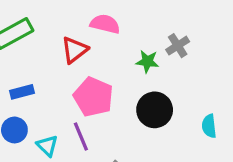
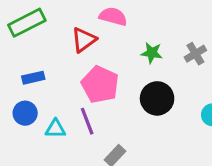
gray cross: (178, 46) -> (195, 54), moved
cyan triangle: (47, 146) -> (55, 129), turned -45

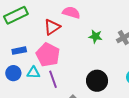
pink pentagon: (100, 84) -> (48, 55), moved
black circle: (157, 98) -> (97, 81), moved
cyan triangle: (55, 129) -> (33, 73), moved

